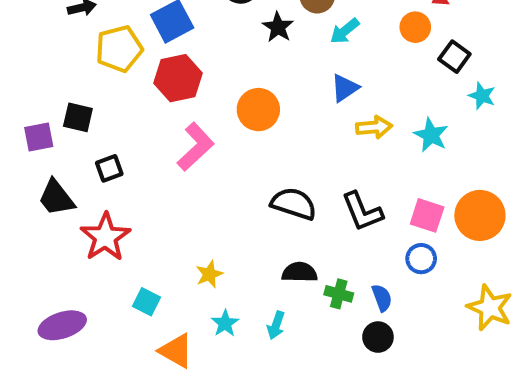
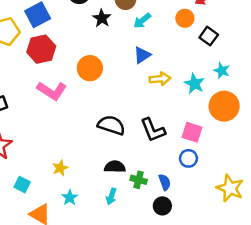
cyan star: (482, 96) -> (222, 71), moved
pink L-shape: (196, 147) -> (52, 91), turned 76
orange circle: (480, 215) -> (224, 106), moved
cyan arrow: (276, 325) -> (111, 196), moved

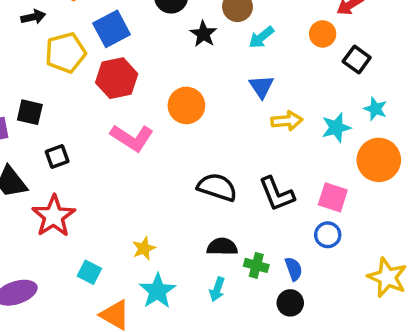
blue triangle: (142, 55) -> (261, 87), turned -30
cyan star: (194, 84) -> (336, 128), turned 30
cyan star: (70, 198) -> (157, 291), size x1.5

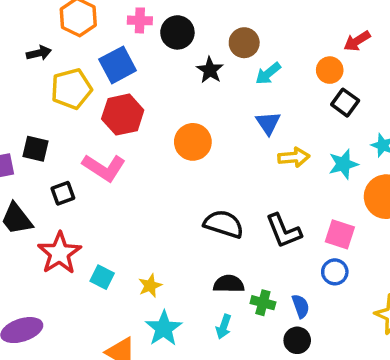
black square: (357, 59) -> (345, 103), moved
pink L-shape: (132, 138) -> (104, 168), moved
cyan square: (89, 272) -> (102, 277), moved

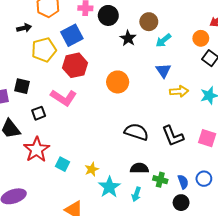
blue circle: (335, 272) -> (204, 179), moved
cyan star: (164, 328) -> (109, 187), moved

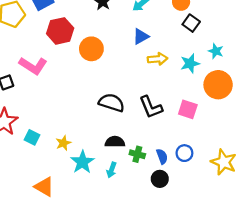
red hexagon: (75, 65) -> (60, 31), moved
blue triangle: (163, 71) -> (141, 37), turned 35

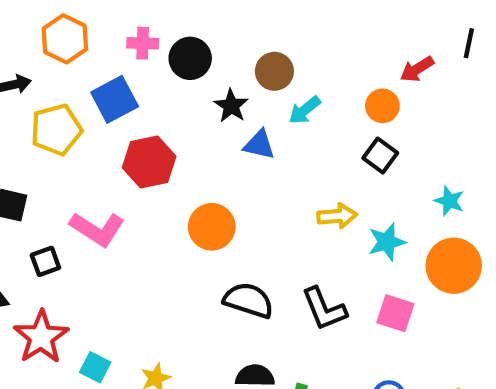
black square: (191, 23) -> (380, 156), moved
blue triangle: (141, 37) -> (259, 145), moved, turned 42
orange circle: (91, 49) -> (212, 227), moved
cyan star: (190, 63) -> (387, 242), moved

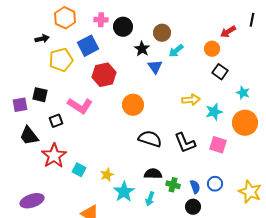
blue triangle: (259, 145) -> (155, 67), turned 42
black square: (380, 156) -> (220, 72), moved

